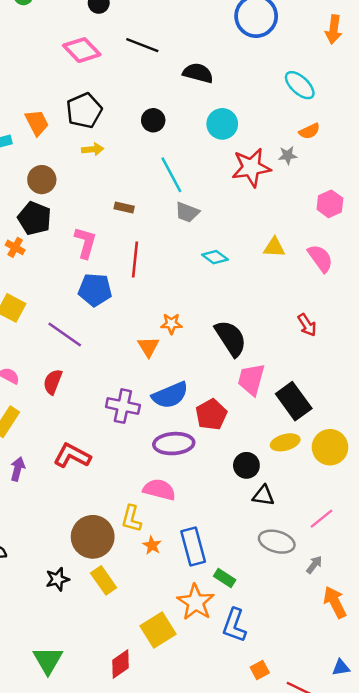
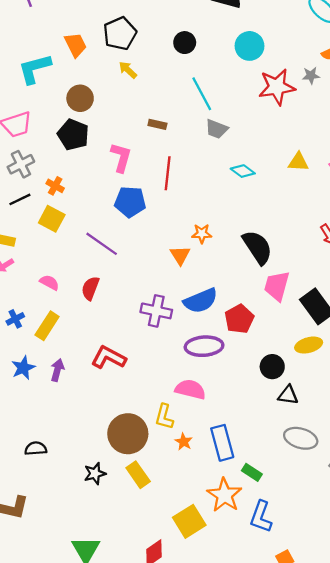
yellow arrow: (93, 149) -> (128, 70), turned -132
orange cross: (15, 247) -> (55, 186), moved

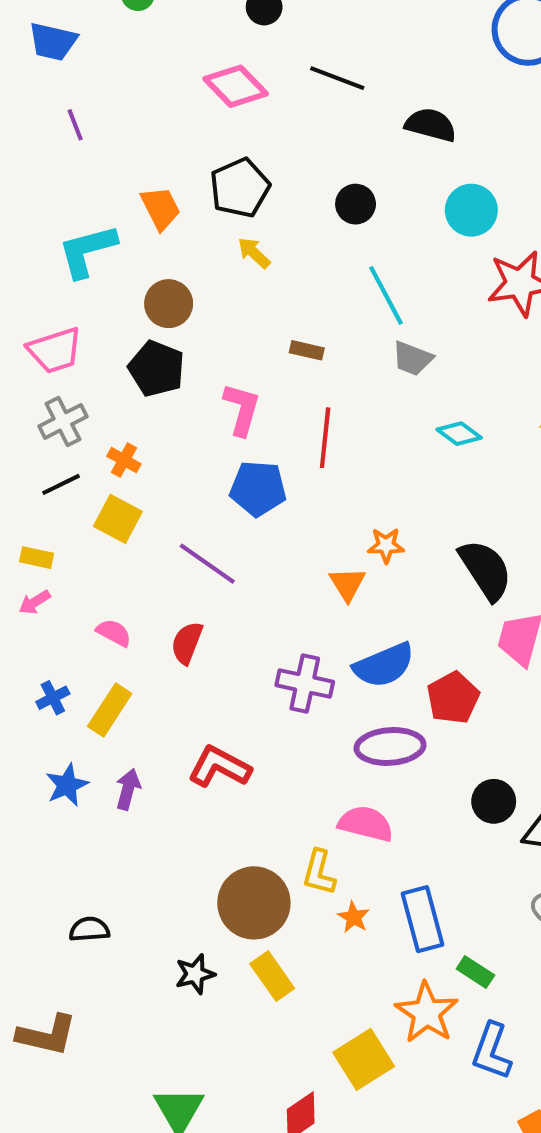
black circle: (272, 367) -> (494, 801), moved

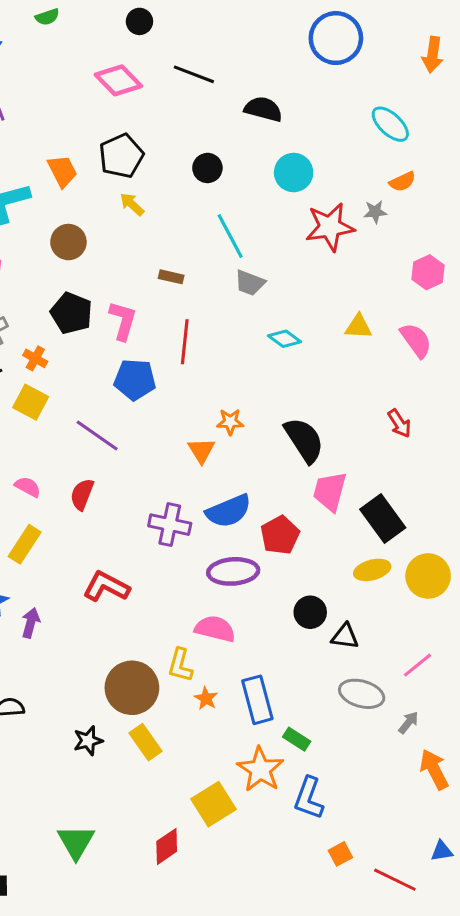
black pentagon: (156, 369) -> (71, 313), moved
purple arrow: (128, 789) -> (31, 623), moved

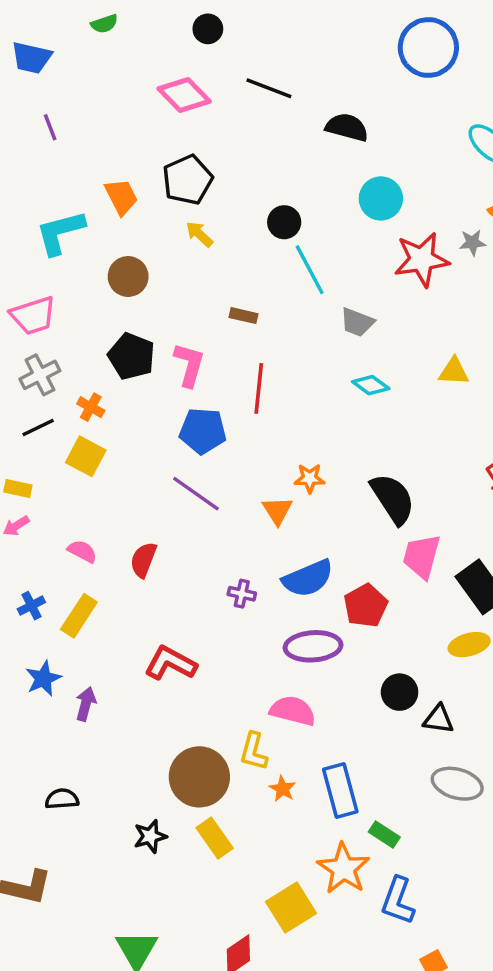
black circle: (207, 168) -> (284, 222), moved
gray trapezoid: (250, 283) -> (357, 322), moved
purple line: (97, 435) -> (196, 494), moved
purple cross: (170, 525) -> (242, 594), size x0.6

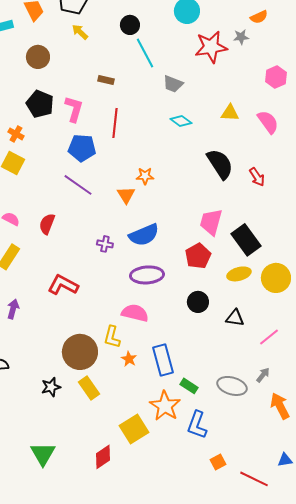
black semicircle: (393, 499) -> (220, 164), moved
red pentagon: (366, 606) -> (198, 256), moved
black triangle: (439, 719) -> (235, 318), moved
gray ellipse: (457, 784) -> (232, 386), moved

